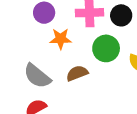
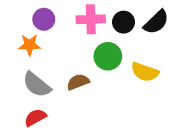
orange star: (61, 39) -> (30, 45), moved

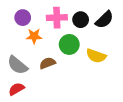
orange star: (30, 45) -> (34, 36), moved

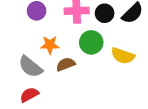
orange star: (34, 36) -> (50, 45), moved

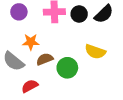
green circle: (91, 42) -> (67, 68), moved
red semicircle: (29, 95) -> (30, 86), moved

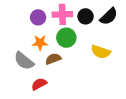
purple circle: (19, 12) -> (38, 17), moved
green circle: (67, 68) -> (66, 38), moved

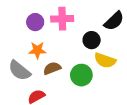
black circle: (86, 16) -> (92, 40), moved
green circle: (66, 38) -> (81, 75), moved

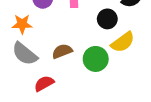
orange star: (37, 50) -> (22, 24), moved
yellow semicircle: (105, 60) -> (123, 42), turned -55

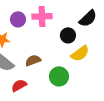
green circle: (96, 59) -> (59, 76), moved

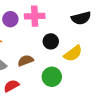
black semicircle: (88, 18) -> (81, 18), turned 30
black circle: (68, 35) -> (51, 41), moved

